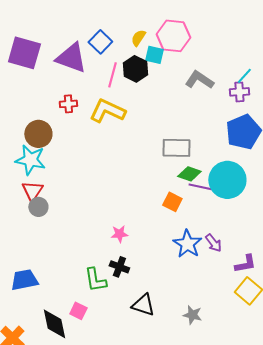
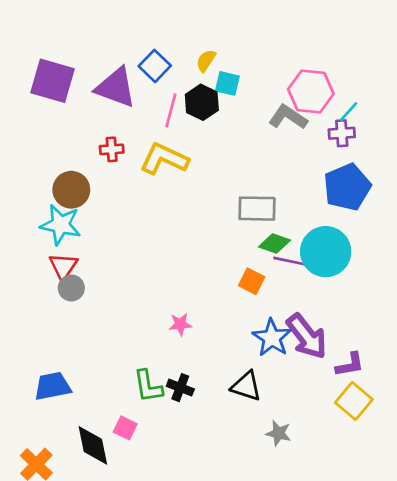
pink hexagon: (173, 36) -> (311, 92), moved
purple arrow: (213, 243) -> (307, 336), size x1.8
black cross: (119, 267) -> (180, 388), moved
black triangle: (143, 305) -> (246, 386), moved

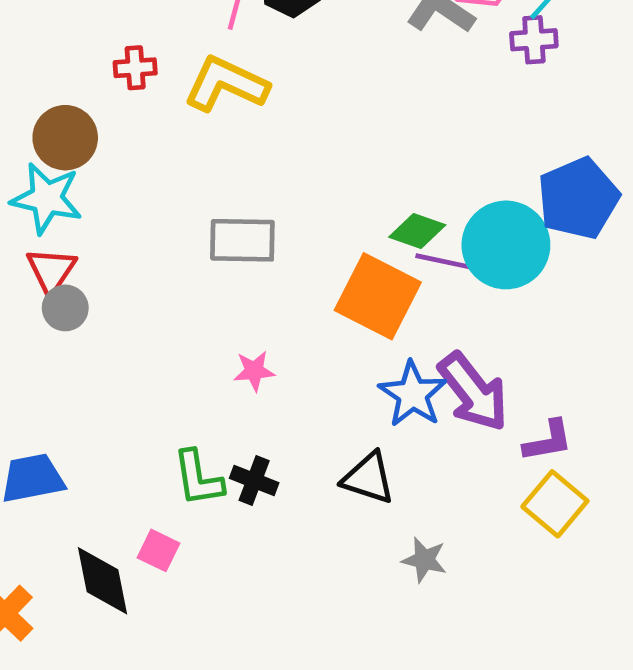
blue pentagon: (347, 187) -> (578, 198), moved
gray rectangle: (257, 209) -> (242, 240), moved
orange square: (252, 281) -> (378, 296), size x1.8

